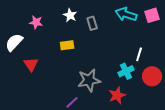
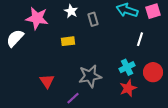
pink star: (36, 22) -> (37, 18), size x1.6
white line: (139, 54) -> (140, 39), moved
red triangle: (31, 64) -> (47, 81), moved
red star: (117, 95) -> (128, 88), moved

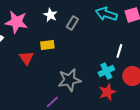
gray rectangle: (93, 19) -> (72, 23), turned 48
white line: (140, 39) -> (119, 51), moved
red triangle: (47, 81) -> (26, 58), moved

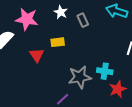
gray rectangle: (72, 23) -> (83, 20), turned -56
cyan cross: (106, 71) -> (105, 71), moved, turned 35

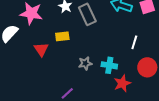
gray rectangle: (83, 20) -> (87, 14), size x1.5
gray star: (80, 77) -> (85, 63), moved, size x0.6

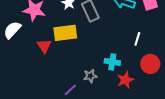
yellow rectangle: (62, 36) -> (65, 33), size x1.6
gray star: (85, 63) -> (90, 76), moved

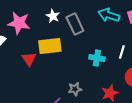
cyan cross: (112, 62) -> (97, 58), moved

